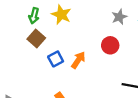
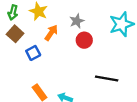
gray star: (119, 17) -> (77, 21), moved
orange arrow: (78, 60) -> (51, 33), moved

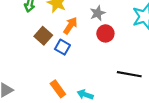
brown square: (15, 34) -> (43, 36), moved
blue square: (33, 53) -> (62, 47), moved, turned -32

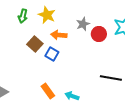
orange arrow: (70, 26) -> (59, 35), turned -119
red circle: (105, 33) -> (99, 34), moved

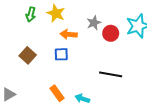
brown square: (35, 44) -> (28, 55), moved
blue square: (52, 54) -> (61, 54), turned -32
black line: (111, 78) -> (111, 74), moved

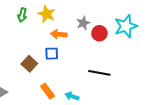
brown square: (28, 55) -> (29, 64), moved

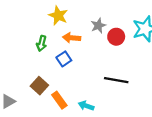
green arrow: (22, 15) -> (42, 43), moved
blue square: (52, 54) -> (64, 59), turned -32
brown square: (29, 64) -> (39, 86), moved

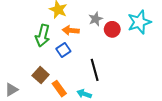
green arrow: (42, 43) -> (43, 36), size x1.5
black line: (116, 80) -> (95, 70), moved, turned 65

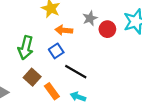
green arrow: (43, 36) -> (26, 48), moved
black line: (95, 70) -> (76, 72), moved, turned -45

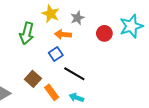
gray star: (90, 18) -> (77, 18), moved
green arrow: (26, 48) -> (27, 33), moved

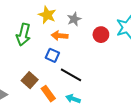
blue square: (56, 54) -> (52, 55), turned -32

